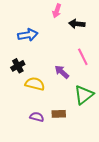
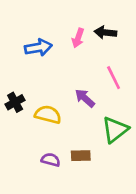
pink arrow: (57, 11) -> (78, 38), moved
black cross: (18, 66) -> (15, 102), moved

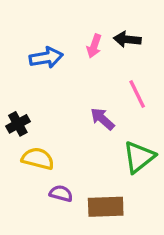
yellow semicircle: (48, 115) -> (38, 159), moved
brown rectangle: (81, 156) -> (106, 207), moved, size x1.5

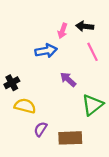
blue arrow: (46, 58) -> (46, 51), moved
pink line: (137, 94) -> (92, 52), moved
purple semicircle: (61, 193) -> (40, 129), turned -72

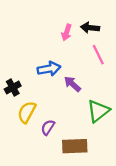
blue arrow: (46, 51) -> (49, 69), moved
yellow semicircle: (25, 106) -> (27, 112), turned -75
purple semicircle: (40, 129) -> (48, 127), moved

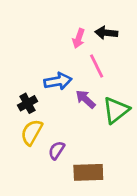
pink line: (98, 55) -> (97, 66), moved
black cross: (13, 87) -> (27, 103), moved
green triangle: (98, 111) -> (116, 110), moved

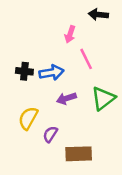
black arrow: (106, 33) -> (98, 15), moved
purple arrow: (86, 99) -> (66, 98), moved, turned -60
black cross: (27, 103) -> (24, 71), moved, turned 35

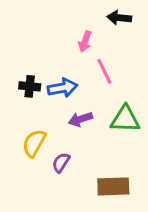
green triangle: (103, 98) -> (125, 119), turned 40
brown rectangle: (79, 154) -> (113, 186), moved

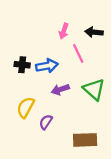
black arrow: (119, 18) -> (94, 32), moved
green triangle: (125, 119) -> (94, 89), turned 40

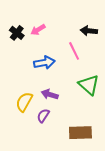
pink arrow: (64, 31) -> (38, 30), moved, turned 40
black cross: (22, 65) -> (17, 33), moved, turned 32
purple arrow: (60, 89) -> (50, 94), moved, turned 35

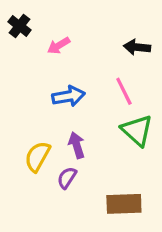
black cross: (17, 33) -> (20, 26), moved
pink line: (74, 51) -> (124, 91), moved
purple arrow: (50, 94) -> (77, 145), turned 56

